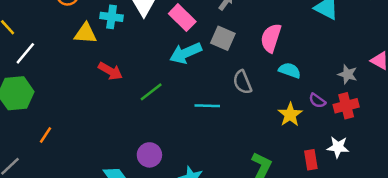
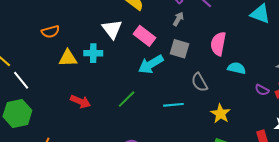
cyan cross: (112, 17) -> (93, 53), moved
white line: (25, 53) -> (21, 80), turned -72
red arrow: (110, 71) -> (80, 102), moved
yellow star: (290, 115) -> (220, 114), moved

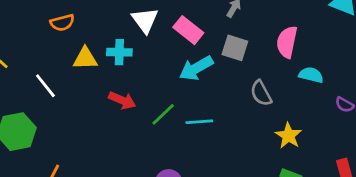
white line: (21, 80) -> (45, 86), moved
red arrow: (80, 102) -> (122, 100), moved
cyan line: (173, 105) -> (199, 122), moved

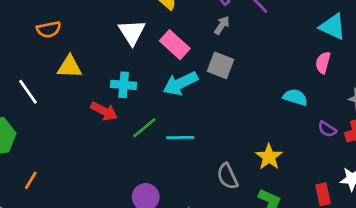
pink semicircle: (287, 42) -> (323, 63), moved, size x0.7
cyan cross: (119, 52) -> (124, 85), moved
gray semicircle: (261, 93) -> (227, 176), moved

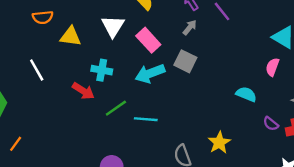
yellow triangle: (70, 67) -> (71, 36), moved
white line: (28, 92) -> (37, 70), moved

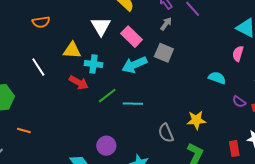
yellow triangle: (71, 36) -> (72, 50), moved
yellow star: (219, 143) -> (196, 120), turned 30
orange line: (16, 144) -> (24, 130), turned 72

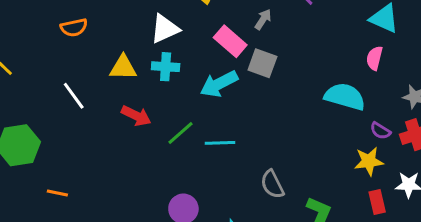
white triangle: (101, 26) -> (165, 29), turned 40
pink rectangle: (132, 37) -> (230, 41), moved
cyan cross: (93, 64) -> (166, 67), moved
cyan semicircle: (217, 78) -> (345, 97), size x1.5
yellow star: (196, 120) -> (369, 161), moved

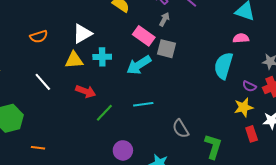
white triangle: (165, 29) -> (82, 34), moved
pink semicircle: (374, 58) -> (241, 38), turned 77
cyan semicircle: (345, 97) -> (224, 66), turned -84
green line: (180, 133) -> (104, 113), moved

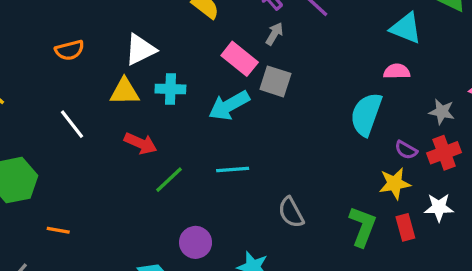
green L-shape: (213, 146) -> (363, 226), moved

